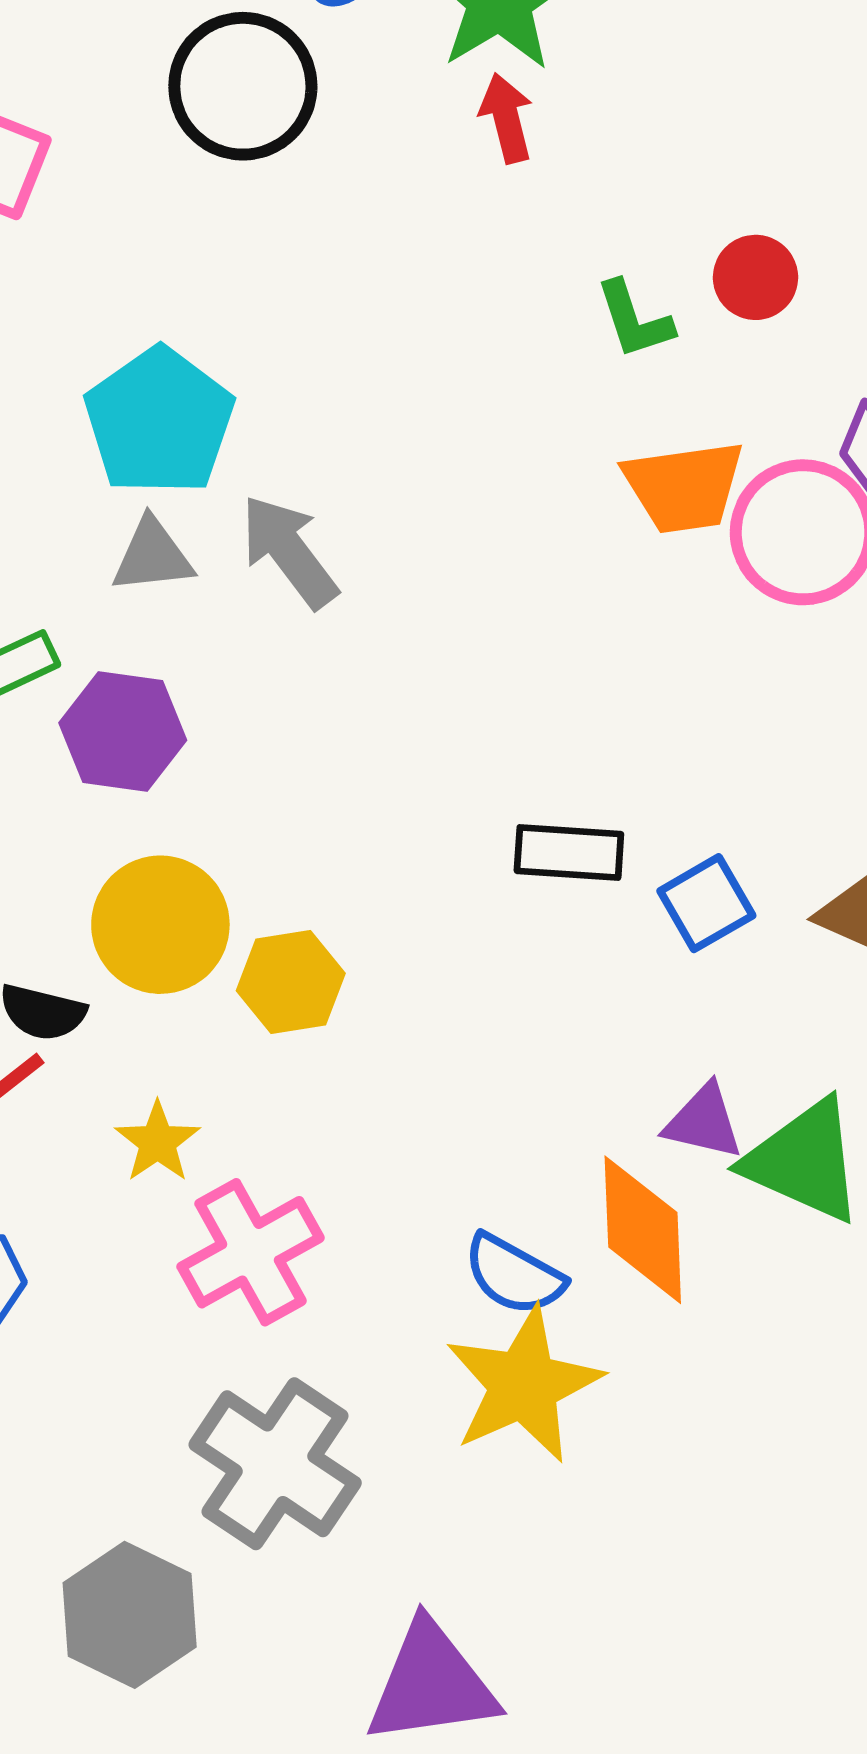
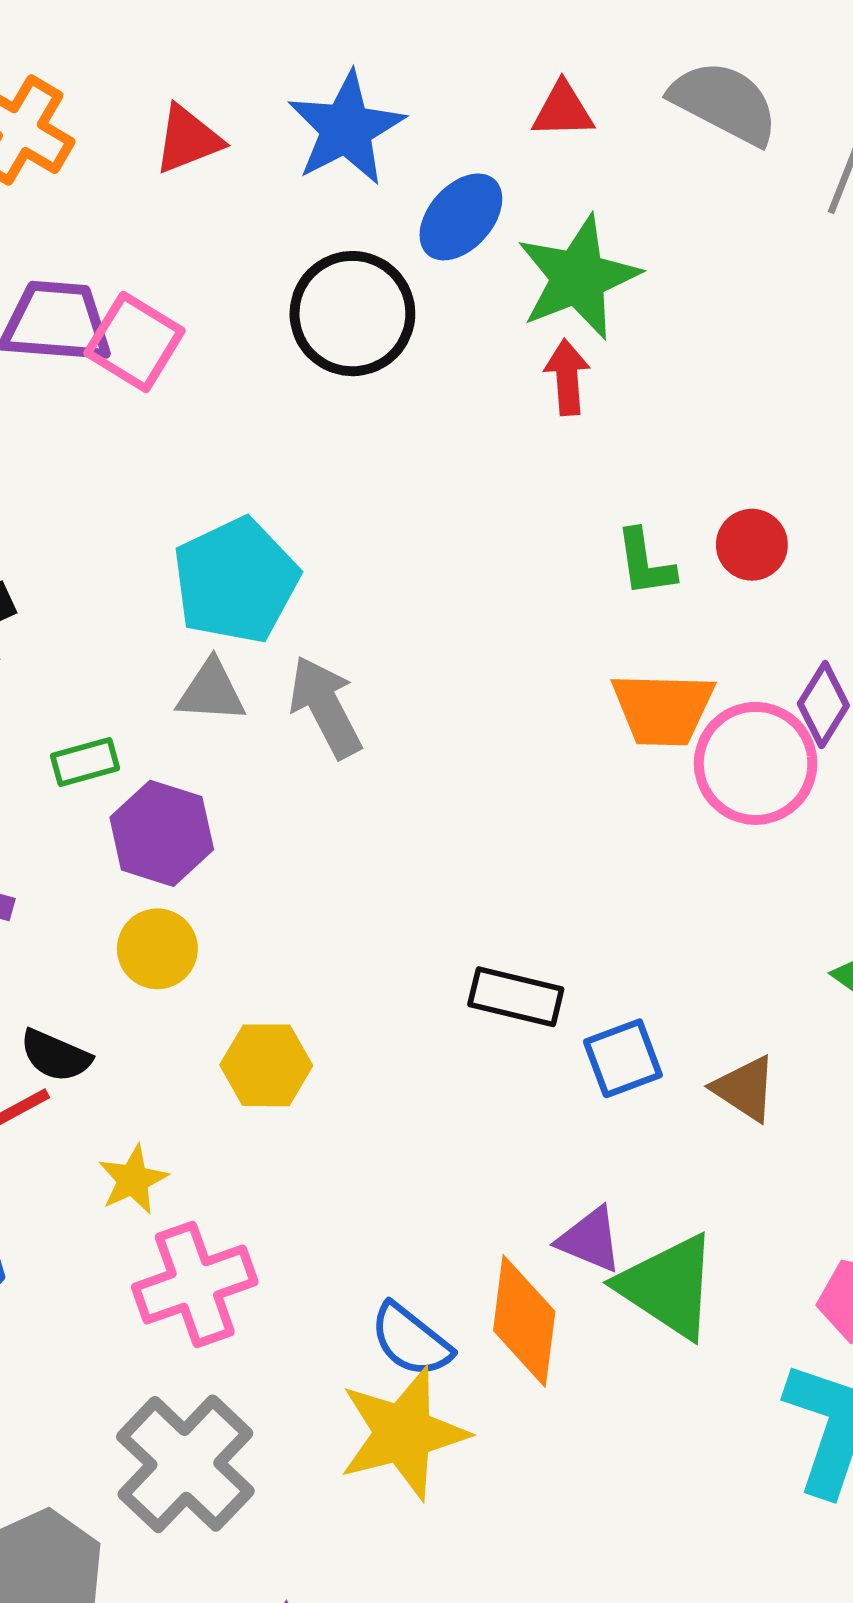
yellow circle: (160, 925) -> (157, 949), moved, size x0.7

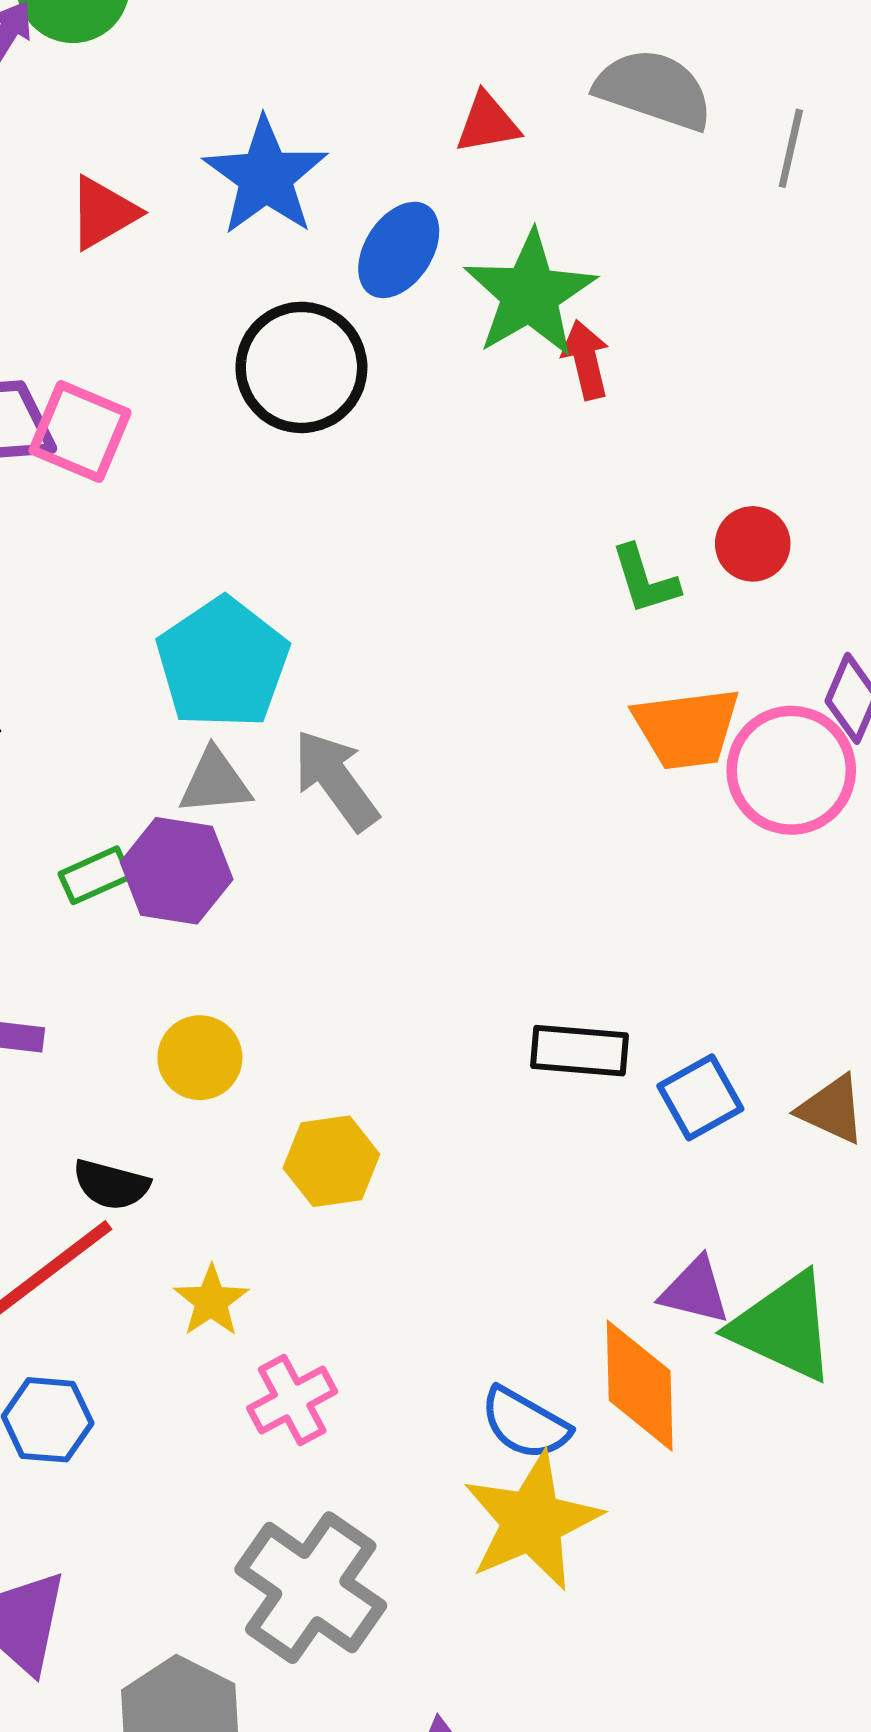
red arrow: (567, 377) -> (586, 360), moved
purple hexagon: (162, 833) -> (177, 871), moved
pink cross: (195, 1284) -> (292, 1400), size x0.7

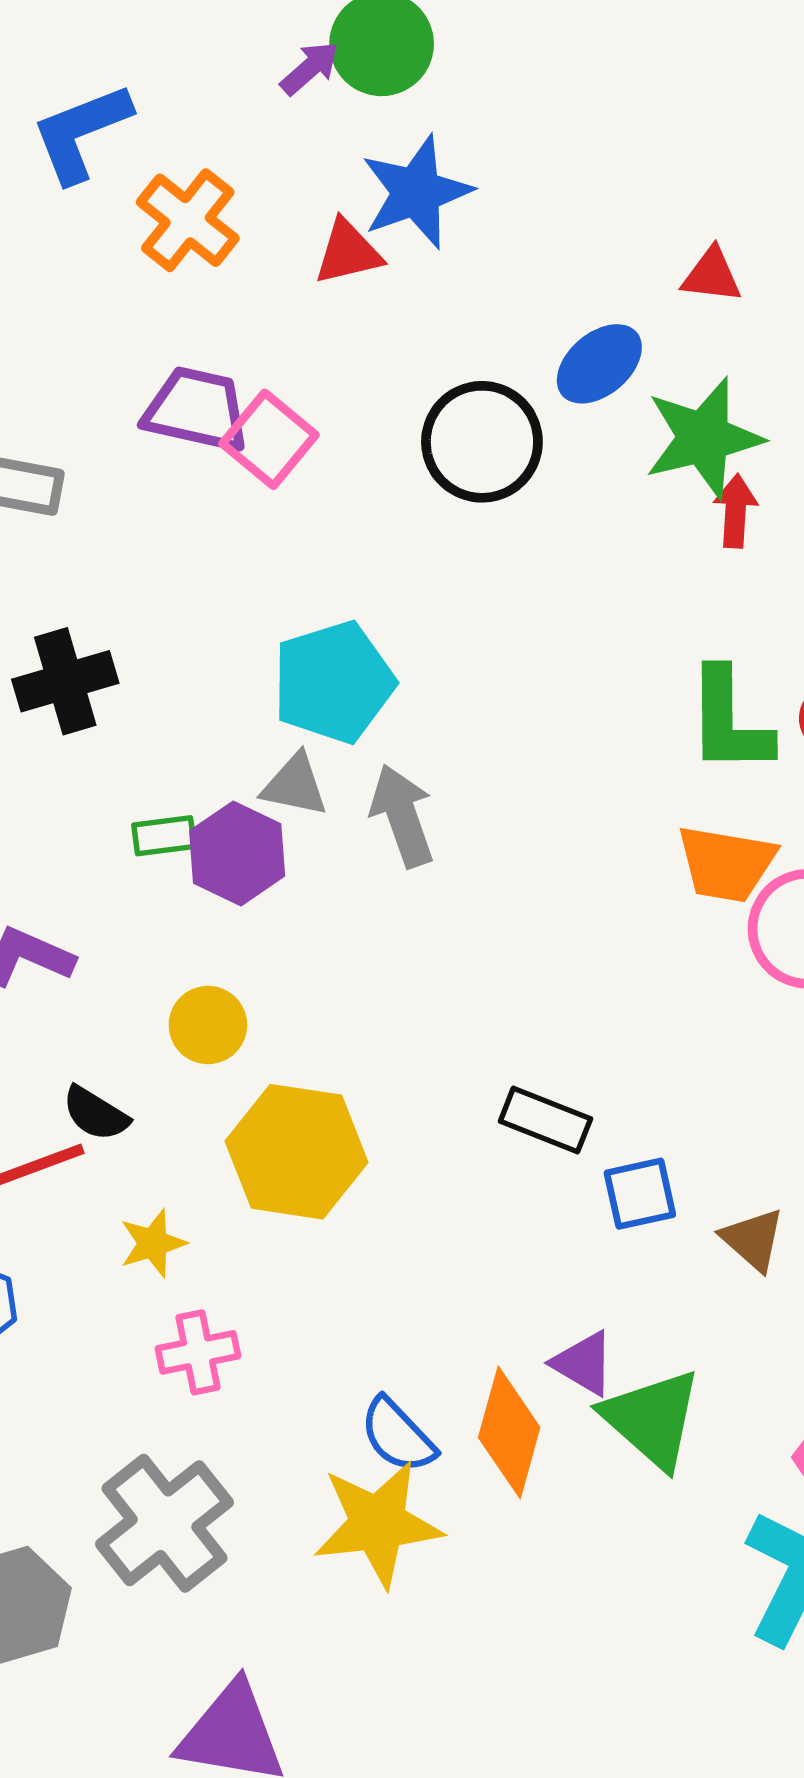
blue star: (266, 176) -> (416, 192), moved
green L-shape: (645, 580) -> (729, 721), size x1.6
yellow hexagon: (331, 1161) -> (297, 1152), size x1.6

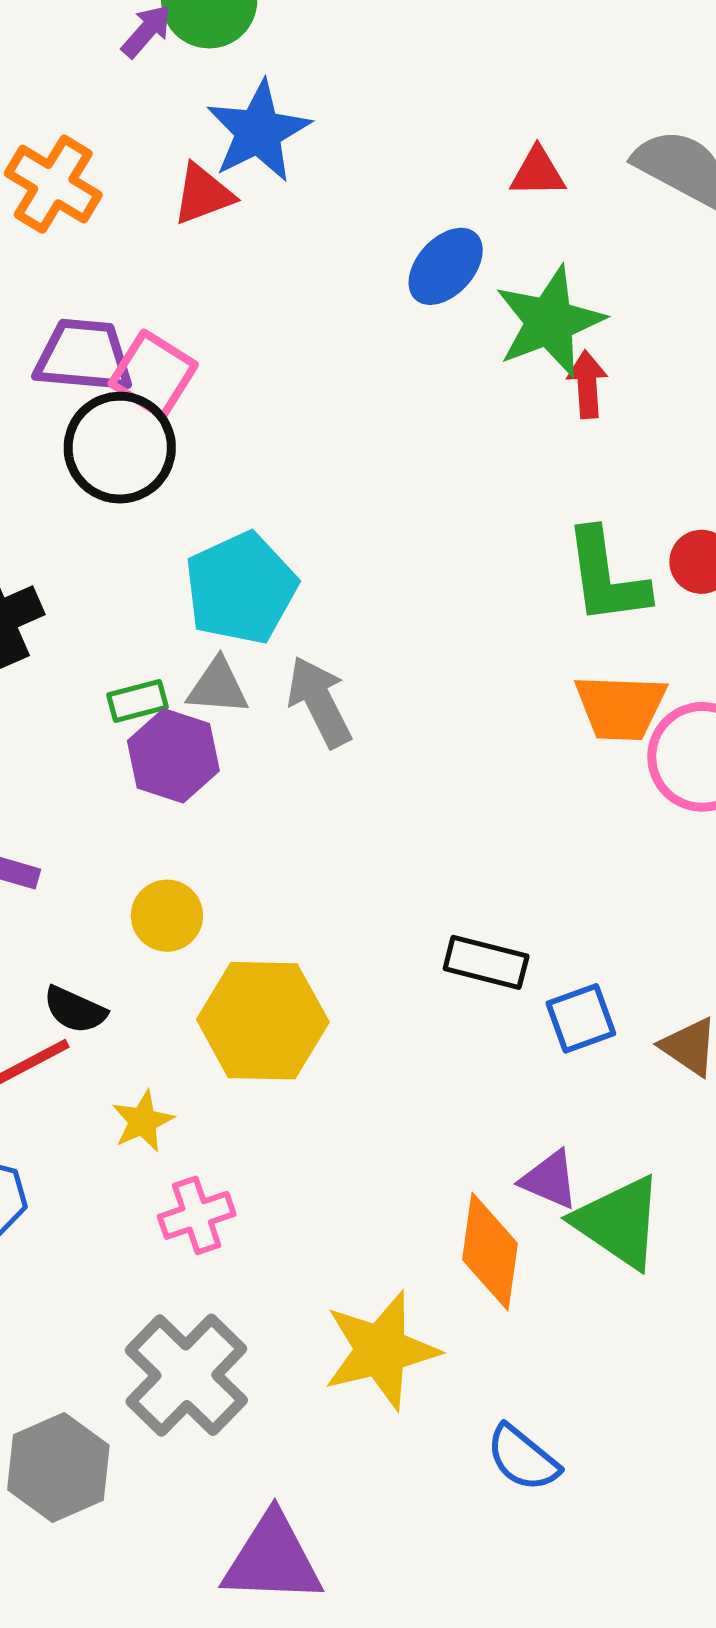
black circle: (482, 442) -> (120, 448), moved
green rectangle: (164, 836) -> (137, 701), moved
blue semicircle: (398, 1435) -> (523, 1458), moved

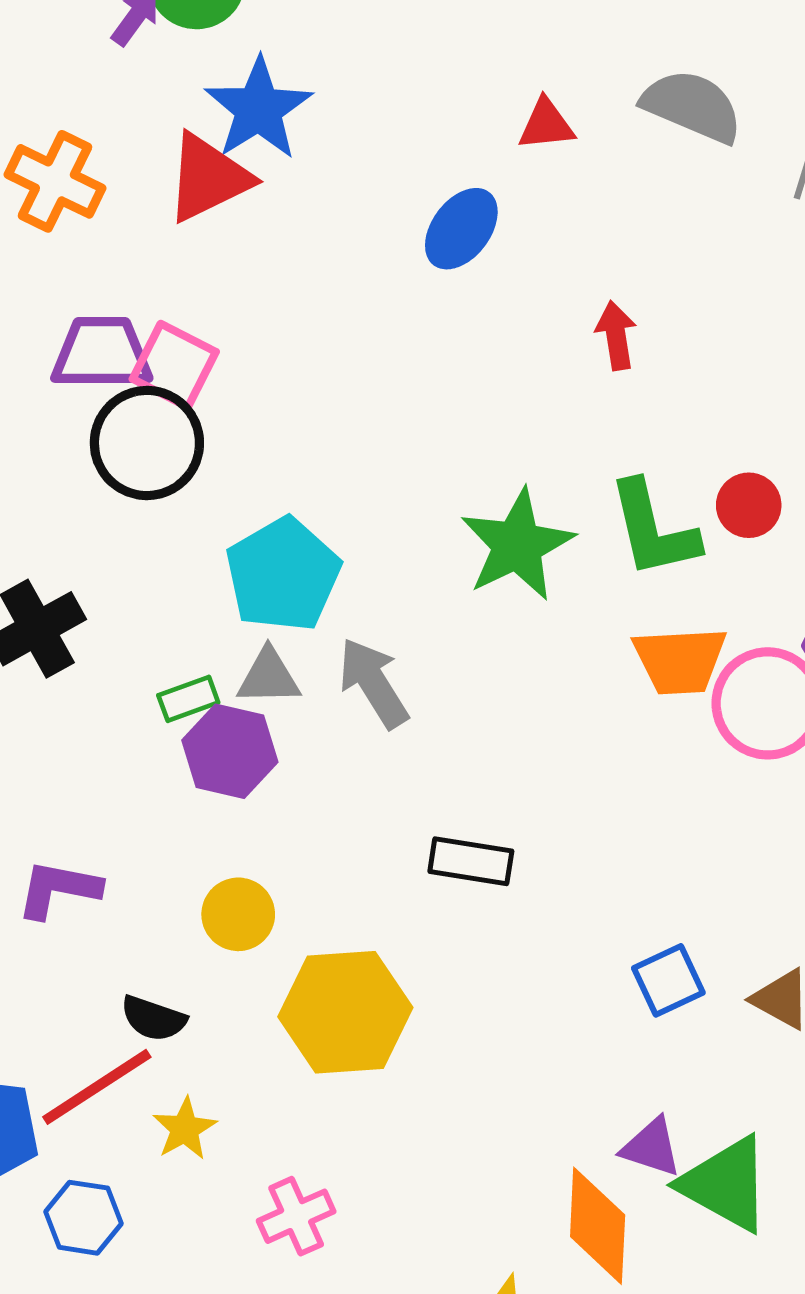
red triangle: (203, 194) -> (208, 178), size x1.4
green star: (549, 322) -> (517, 545), moved
black rectangle: (486, 962) -> (471, 861), moved
yellow star: (143, 1121) -> (185, 1129), moved

